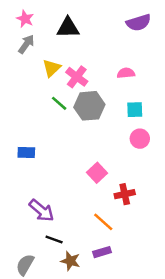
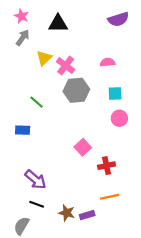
green line: (59, 103) -> (37, 102), moved
orange line: (103, 222) -> (110, 197), moved, turned -54
black line: (54, 240) -> (37, 204), moved
brown star: (70, 261) -> (67, 213), moved

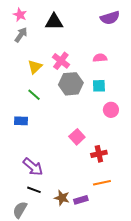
yellow triangle: (44, 58) -> (35, 67), moved
cyan square: (115, 94) -> (99, 86), moved

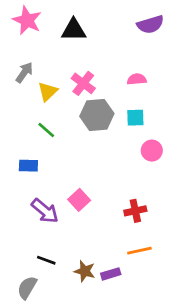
pink star: (20, 15) -> (27, 20), size x1.5
gray arrow: (21, 35) -> (24, 72), moved
pink square: (77, 137) -> (79, 200), moved
purple arrow: (33, 167) -> (45, 211), moved

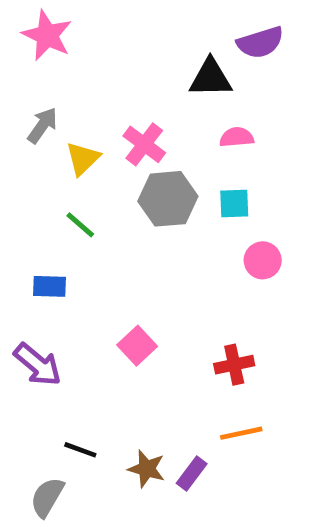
black triangle: (74, 30) -> (211, 78), moved
purple arrow: (45, 211) -> (38, 365), moved
purple rectangle: (111, 274) -> (192, 474), turned -36

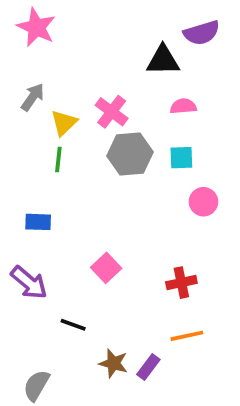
green line: (80, 225) -> (58, 159), moved, turned 55
black line: (80, 450) -> (73, 325), moved

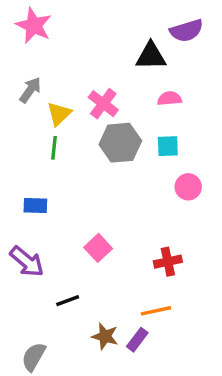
black line: (73, 325) -> (68, 301), turned -40
orange line: (187, 336) -> (156, 311), moved

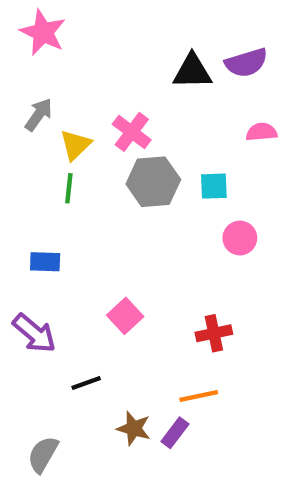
purple semicircle: (186, 31) -> (246, 63), moved
pink semicircle: (170, 99) -> (261, 132), moved

